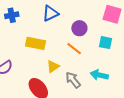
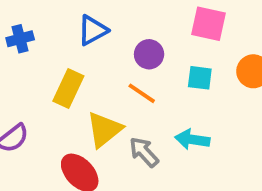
yellow rectangle: (35, 43) -> (68, 89), turned -72
yellow triangle: (53, 67) -> (104, 130), size x1.5

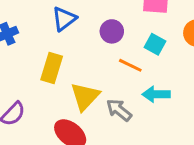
cyan square: (200, 78) -> (155, 44), turned 30
orange line: (142, 93) -> (130, 65), moved

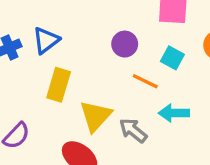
blue triangle: (64, 19) -> (46, 40), moved

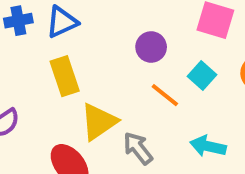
yellow rectangle: (59, 85) -> (65, 76), turned -48
cyan arrow: (174, 113) -> (208, 146), moved

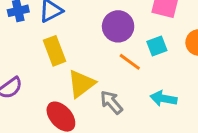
purple circle: (151, 47) -> (118, 26), size x1.4
cyan square: (202, 75) -> (157, 46), turned 30

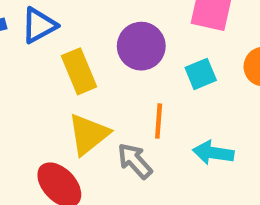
yellow rectangle: (54, 51) -> (79, 71), moved
orange line: (130, 62) -> (159, 121), moved, turned 60

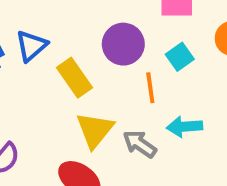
orange line: (159, 121) -> (150, 88), moved
cyan arrow: (213, 153) -> (185, 127), moved

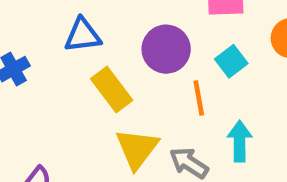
blue triangle: (31, 46) -> (83, 35), moved, turned 36
cyan arrow: (185, 127) -> (240, 141), turned 96

